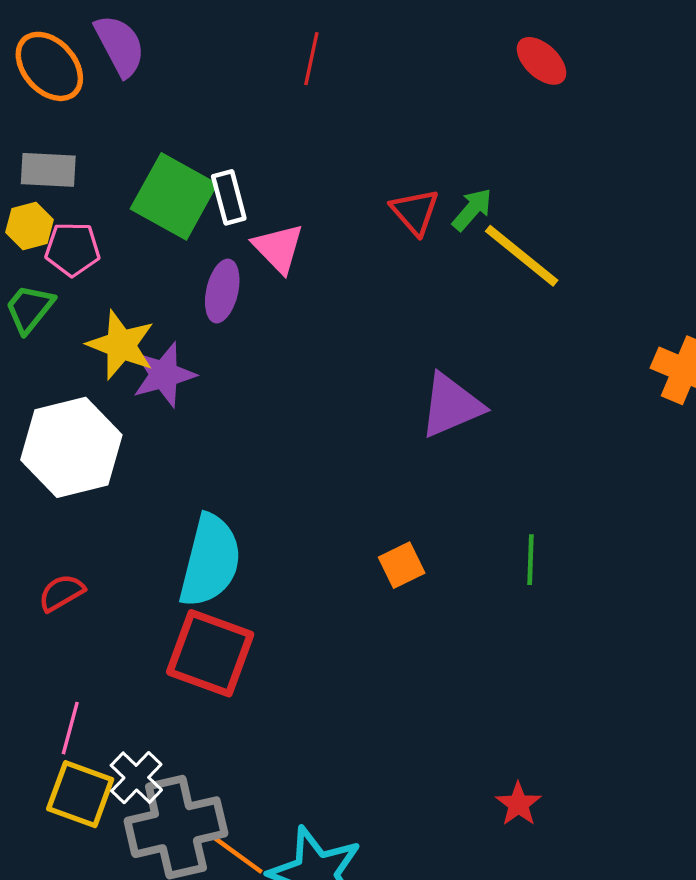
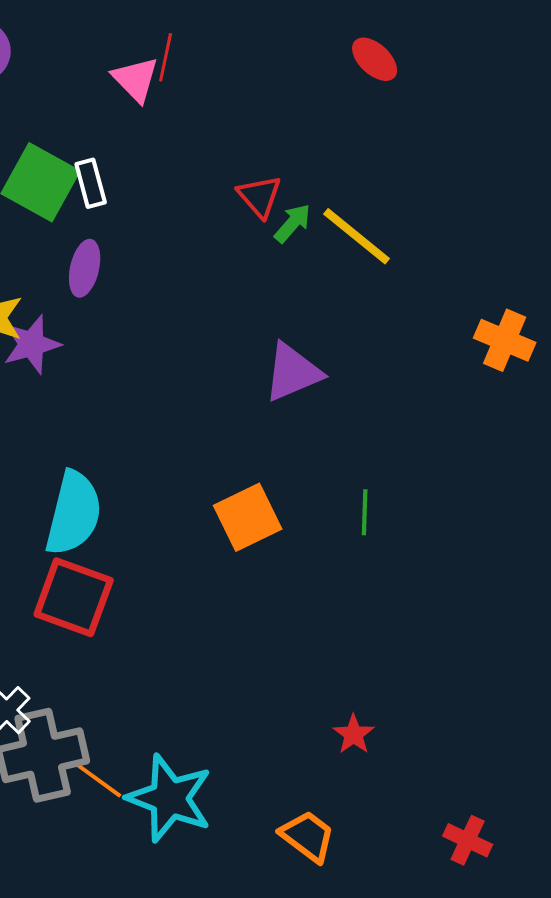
green arrow: (472, 210) -> (293, 223), moved
pink triangle: (278, 248) -> (136, 79), moved
orange square: (402, 565) -> (248, 517), size x1.6

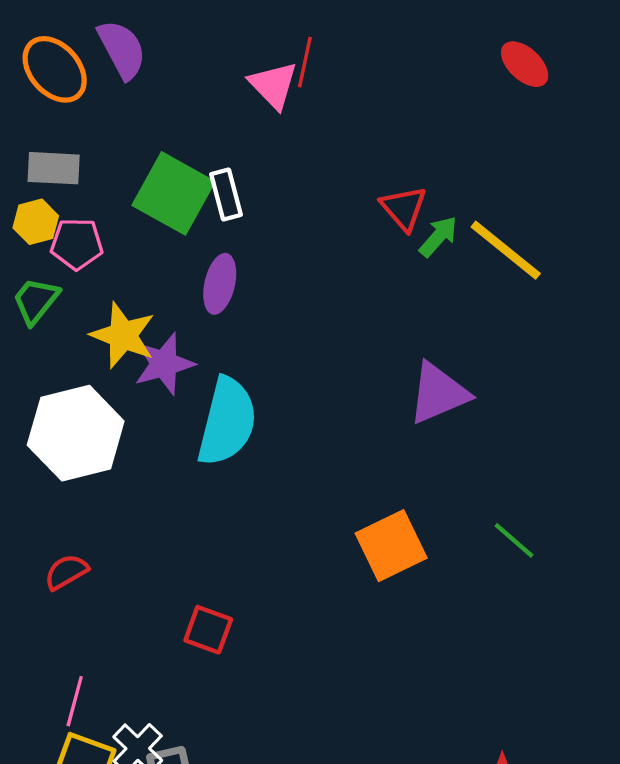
green line: (365, 512) -> (514, 540), turned -51
cyan semicircle: (74, 513) -> (227, 422), moved
red square: (74, 597) -> (208, 630), size x0.6

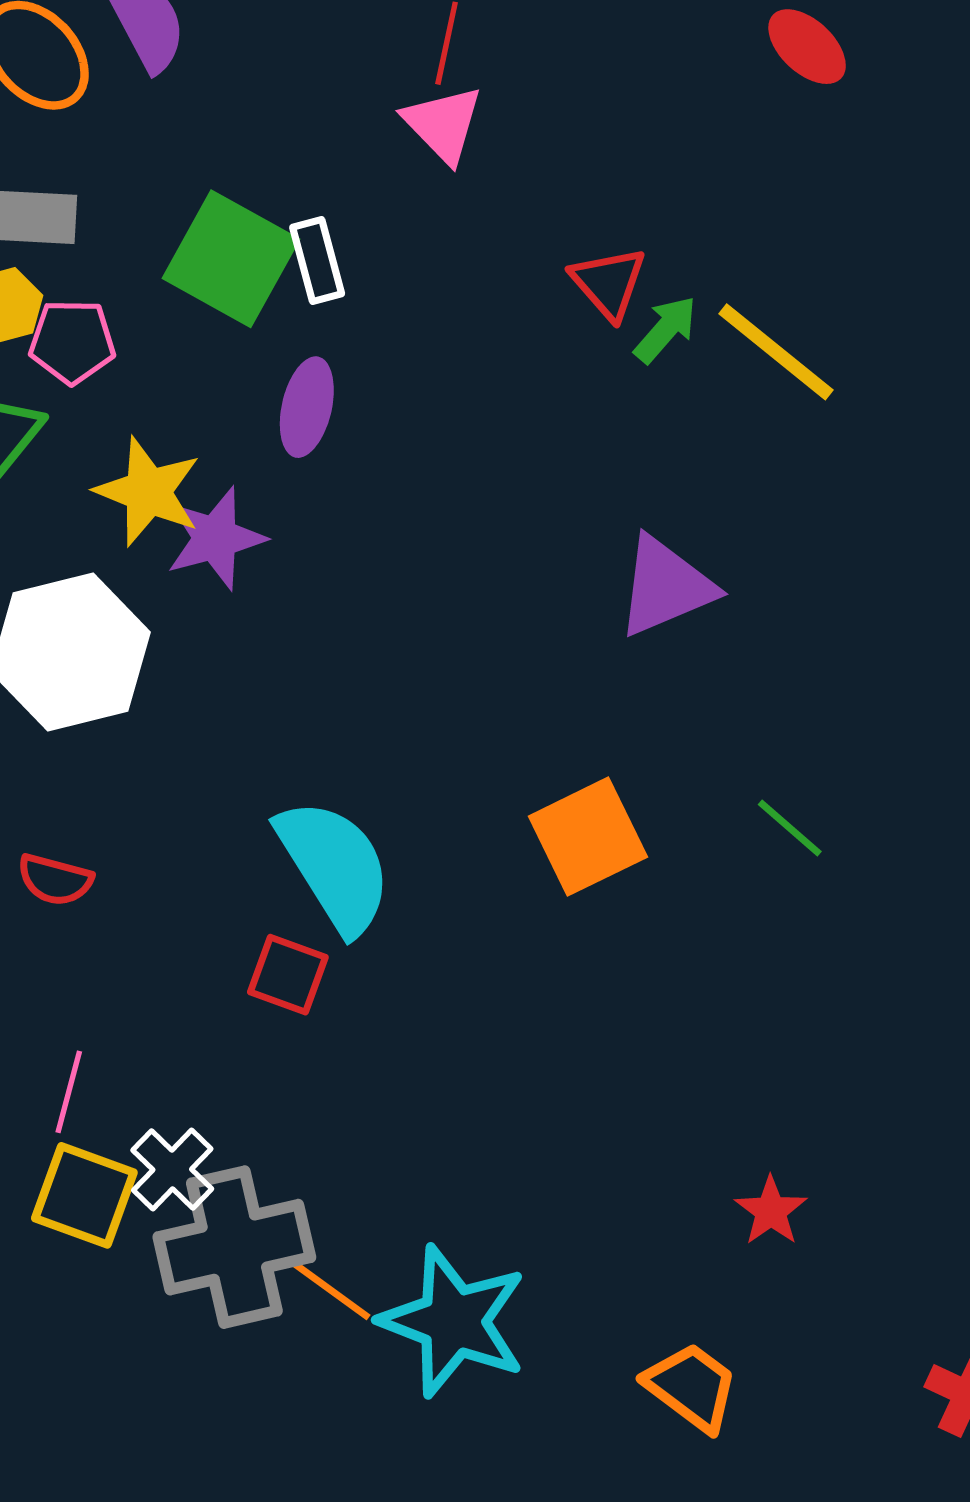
pink triangle: (273, 85) -> (443, 124), moved
cyan semicircle: (227, 422) -> (334, 866), moved, turned -46
red semicircle: (66, 572) -> (55, 880), turned -135

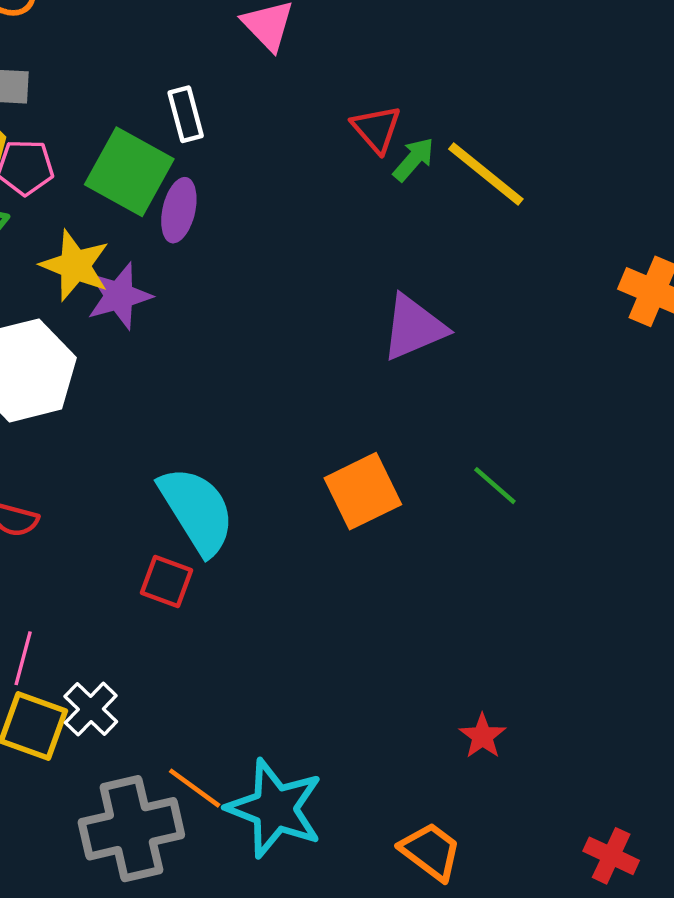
green square: (231, 259) -> (129, 172), moved
gray cross: (234, 1247) -> (131, 829), moved

